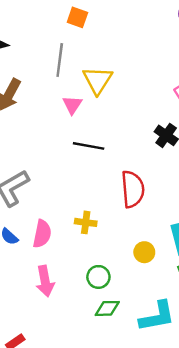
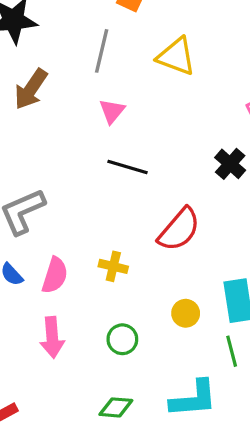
yellow triangle: (98, 80) -> (176, 56), moved, turned -48
red semicircle: (133, 189) -> (179, 229), turned 39
green diamond: (107, 308) -> (116, 407), moved

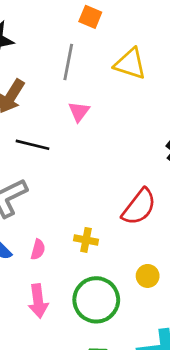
black line: (127, 167) -> (33, 145), moved
pink semicircle: (55, 275) -> (38, 249), size x0.7
green circle: (122, 339) -> (96, 300), size x1.8

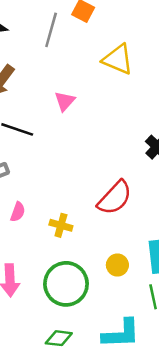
gray line: (68, 62) -> (51, 30), moved
pink semicircle: (38, 249) -> (18, 212), moved

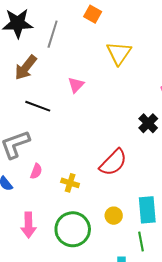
gray line: (51, 30) -> (53, 34), moved
yellow triangle: (118, 59) -> (119, 53), turned 40

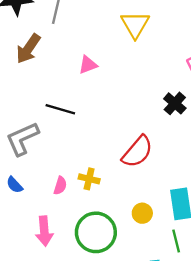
pink triangle: (76, 85) -> (88, 65), turned 30
black line: (38, 106) -> (60, 109), moved
pink semicircle: (36, 171) -> (60, 186), moved

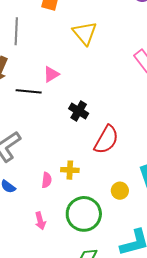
black cross: (175, 103) -> (79, 111), moved
black line: (60, 109) -> (29, 91), moved
pink arrow: (44, 231) -> (40, 221), size x0.7

